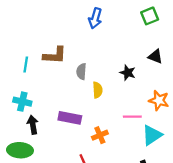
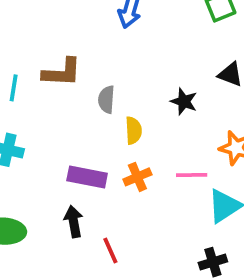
black arrow: (33, 125) -> (74, 221), moved
orange cross: (100, 135) -> (137, 177), moved

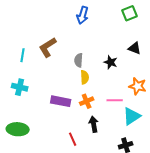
brown L-shape: (62, 72) -> (48, 47), turned 145
gray semicircle: (106, 100) -> (79, 60), moved
black arrow: (74, 221) -> (94, 124), moved

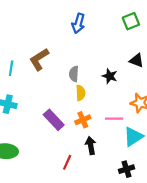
purple rectangle: (61, 101) -> (54, 120), turned 36
red line: (73, 139) -> (67, 162), turned 48

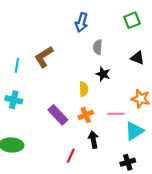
gray semicircle: (74, 74) -> (98, 47), moved
black star: (110, 76) -> (103, 74), moved

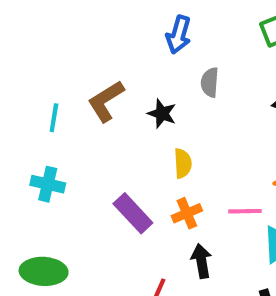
black star: (103, 74) -> (162, 114), moved

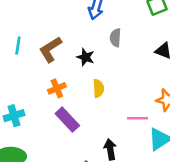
cyan line: (54, 118) -> (18, 45), moved
cyan cross: (48, 184) -> (14, 116), moved, turned -30
orange cross: (187, 213) -> (57, 88), moved

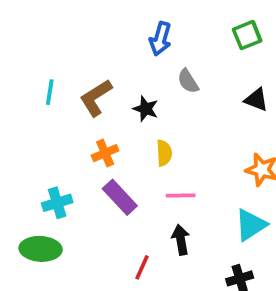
gray semicircle: (115, 38) -> (188, 81), turned -36
cyan cross: (14, 116) -> (57, 203), moved
pink line: (137, 118) -> (181, 195), moved

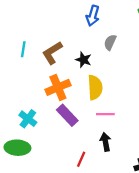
gray semicircle: (188, 81) -> (110, 42), turned 56
orange cross: (105, 153) -> (58, 87), size x1.5
yellow semicircle: (164, 153) -> (95, 87), size x1.5
cyan cross: (57, 203) -> (28, 119), turned -36

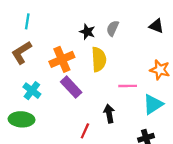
gray semicircle: (110, 42) -> (113, 28), moved
brown L-shape: (52, 53) -> (22, 53), moved
pink line: (105, 114) -> (128, 86), moved

